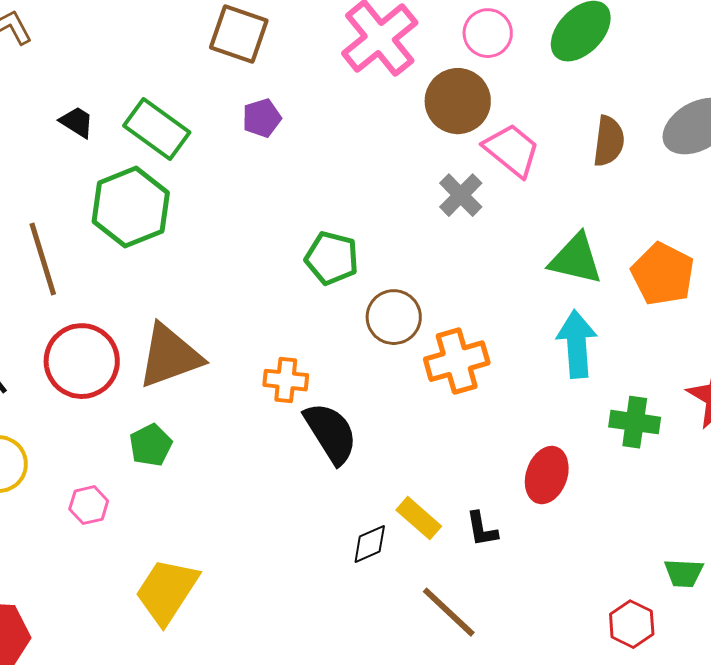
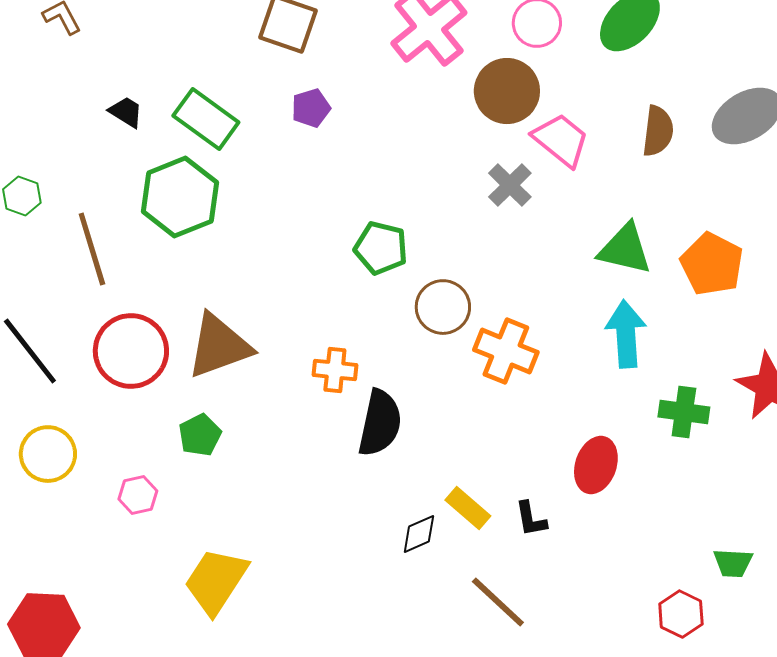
orange cross: (457, 361) -> (506, 351), turned 38
black semicircle: (331, 433) -> (380, 423), turned 44

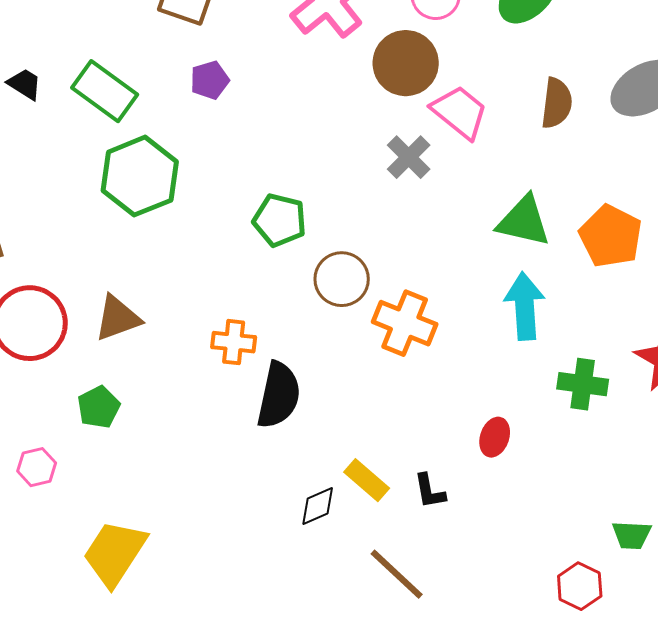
green hexagon: (180, 197) -> (140, 176), moved
brown triangle: (219, 346) -> (118, 318), size x0.7
red ellipse: (596, 465) -> (495, 437), size x0.7

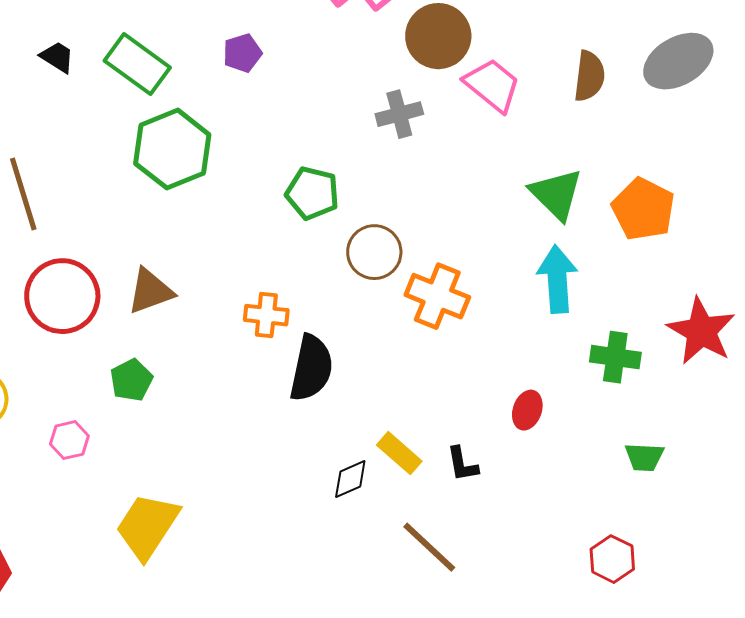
gray cross: (409, 157) -> (399, 114), moved, turned 30
green triangle: (524, 221) -> (556, 194), turned 32
green trapezoid: (632, 535) -> (644, 457), moved

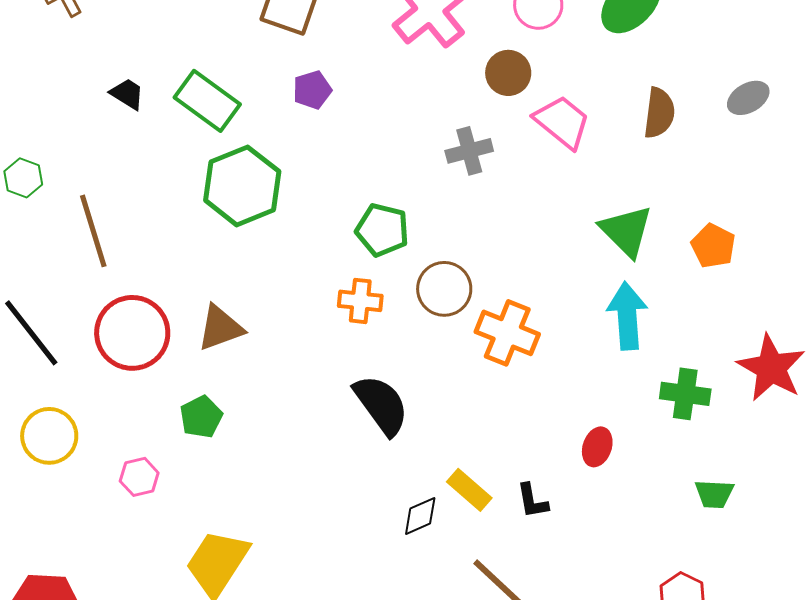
brown circle: (438, 36) -> (508, 73), size x0.7
gray ellipse: (678, 61) -> (748, 98), size x0.6
orange pentagon: (643, 209) -> (713, 246), size x0.7
orange cross: (266, 315) -> (360, 301), moved
black semicircle: (311, 368) -> (381, 405), turned -48

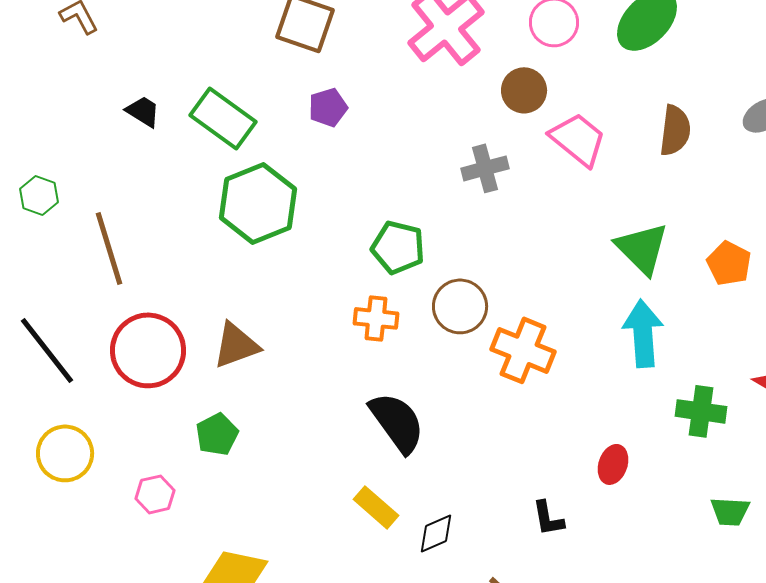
yellow rectangle: (469, 490) -> (376, 507), moved

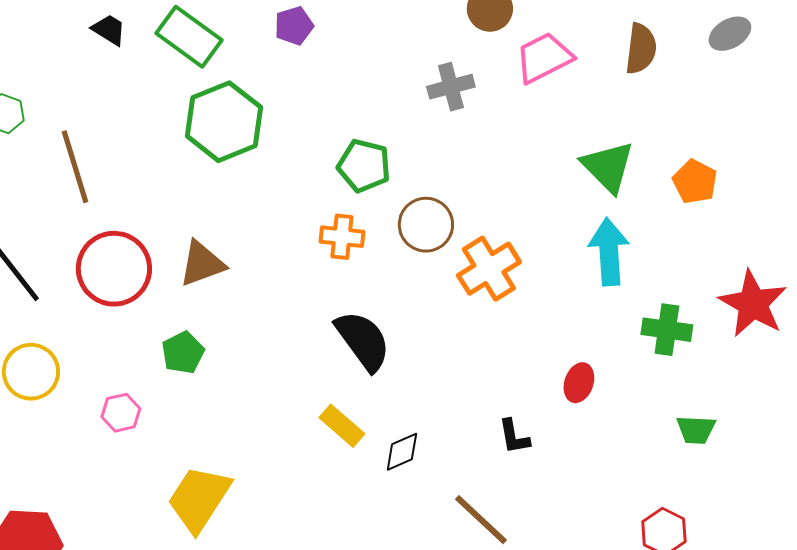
pink trapezoid: (578, 139) -> (544, 58), turned -66
orange cross: (523, 350) -> (489, 269), turned 36

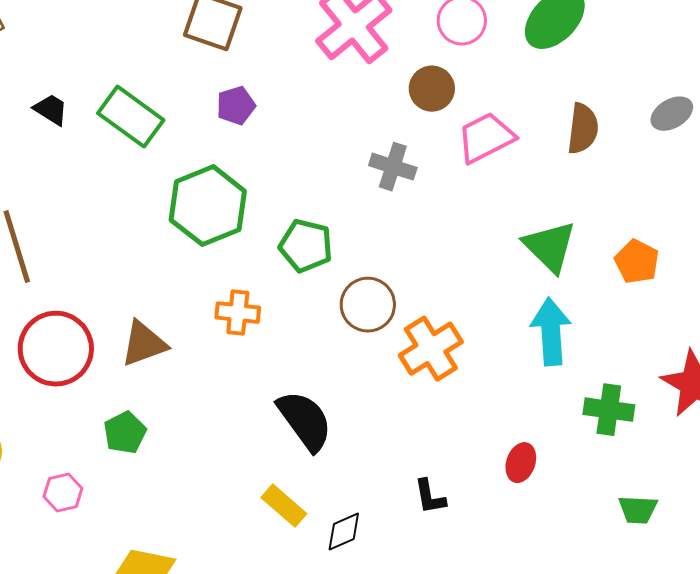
gray cross: (451, 87) -> (393, 167), turned 33
green hexagon: (224, 122) -> (208, 206), moved
orange cross: (342, 237) -> (238, 313), moved
black L-shape: (514, 437) -> (430, 497), moved

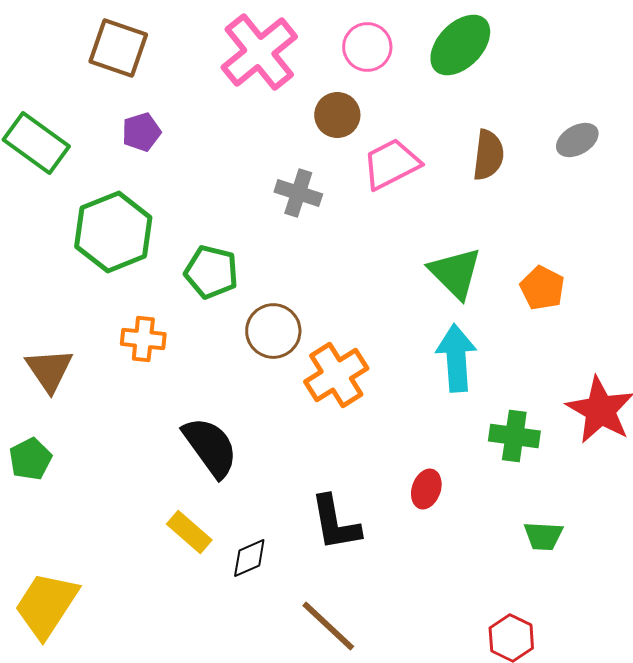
brown triangle: (144, 344) -> (49, 370), turned -44
black L-shape: (430, 497) -> (335, 523), size x1.6

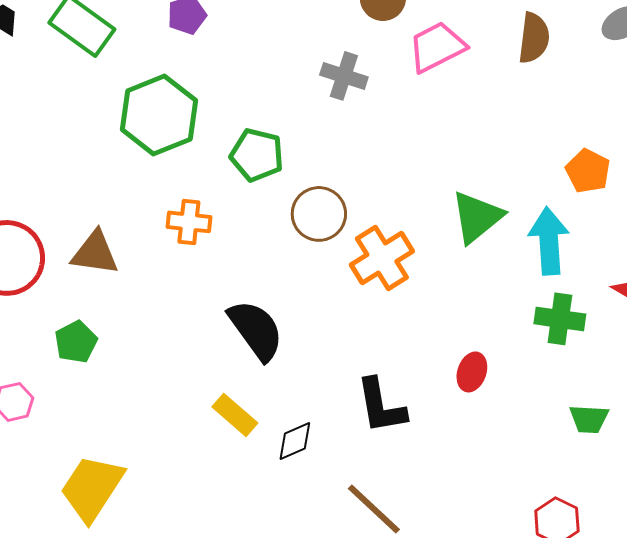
green triangle: (455, 273) -> (477, 217), moved, turned 36
cyan arrow: (456, 358) -> (549, 241), moved
brown triangle: (49, 370) -> (95, 253), turned -48

